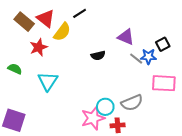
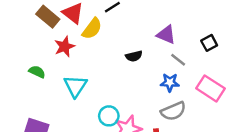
blue star: (148, 57) -> (170, 82), moved
pink rectangle: (164, 83) -> (210, 88), turned 30
cyan circle: (105, 107) -> (109, 116), moved

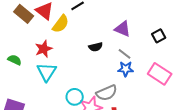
red star: (65, 47) -> (44, 49), moved
gray line: (178, 60) -> (125, 54), moved
gray semicircle: (173, 111) -> (107, 93), moved

